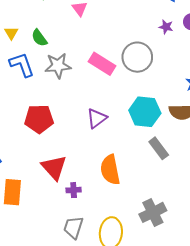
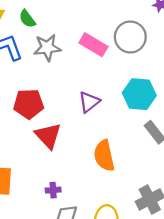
red triangle: (54, 167) -> (48, 136), moved
purple cross: (74, 190) -> (53, 190), moved

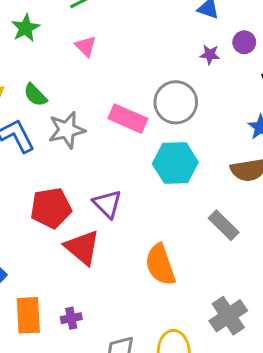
cyan hexagon: (139, 94) -> (175, 163), moved
purple triangle: (89, 102) -> (107, 204), moved, turned -30
purple cross: (53, 190) -> (71, 318), moved

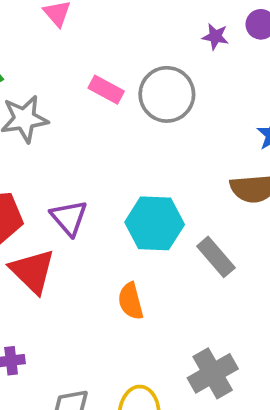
pink rectangle: (128, 119) -> (106, 90), moved, size x0.7
cyan hexagon: (175, 163) -> (155, 223), moved
orange semicircle: (160, 265) -> (131, 301), size x0.7

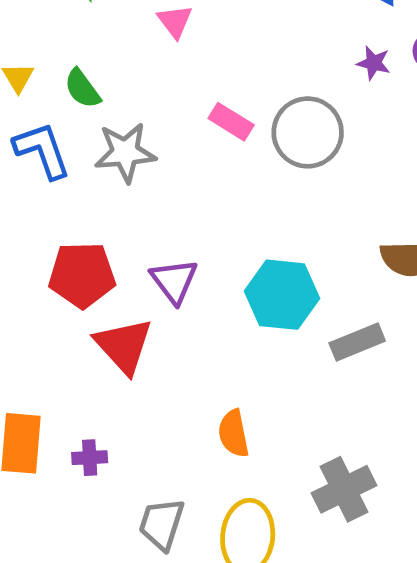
gray rectangle: (216, 257) -> (357, 342), turned -75
orange semicircle: (131, 301) -> (234, 433), moved

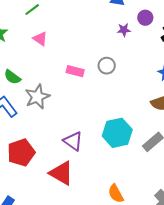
gray circle: (308, 132) -> (107, 66), size x0.6
red pentagon: (82, 275) -> (21, 153), moved

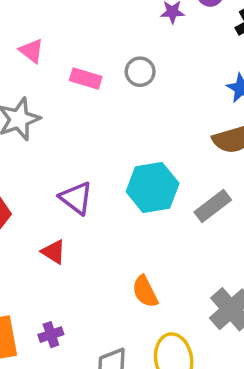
pink triangle: (40, 39) -> (31, 51), moved
red triangle: (61, 173) -> (54, 252), size x0.6

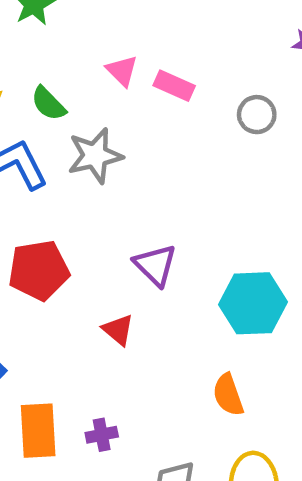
pink rectangle: (86, 78) -> (174, 86), moved
cyan hexagon: (153, 188) -> (253, 303), moved

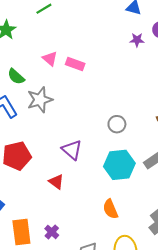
gray circle: (257, 115) -> (117, 124), moved
purple cross: (102, 435) -> (52, 232), turned -32

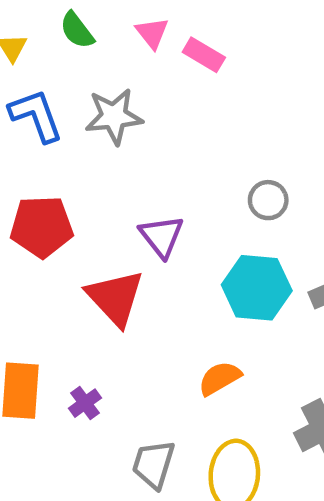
green semicircle: (16, 77) -> (77, 30), moved
red triangle: (56, 182) -> (115, 298), size x1.8
orange semicircle: (110, 209) -> (220, 378), turned 72

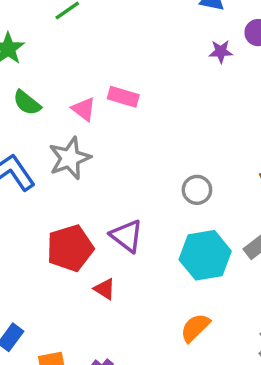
pink triangle: (152, 33) -> (84, 109), moved
red pentagon: (42, 227) -> (70, 248), moved
red triangle: (115, 298) -> (105, 289), size x0.5

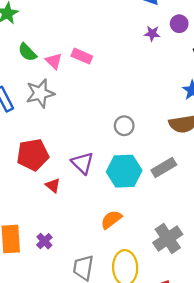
green semicircle: (27, 103) -> (27, 52), moved
purple triangle: (127, 236) -> (83, 163), moved

